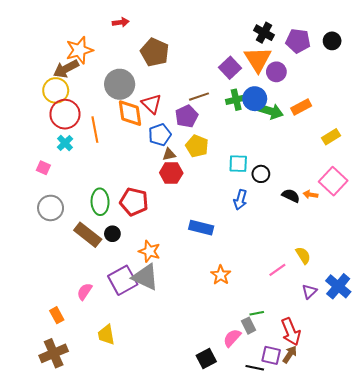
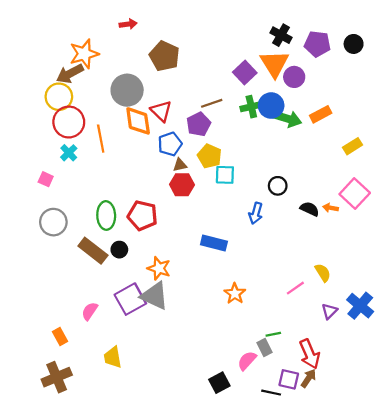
cyan square: (238, 164) -> (225, 175), moved

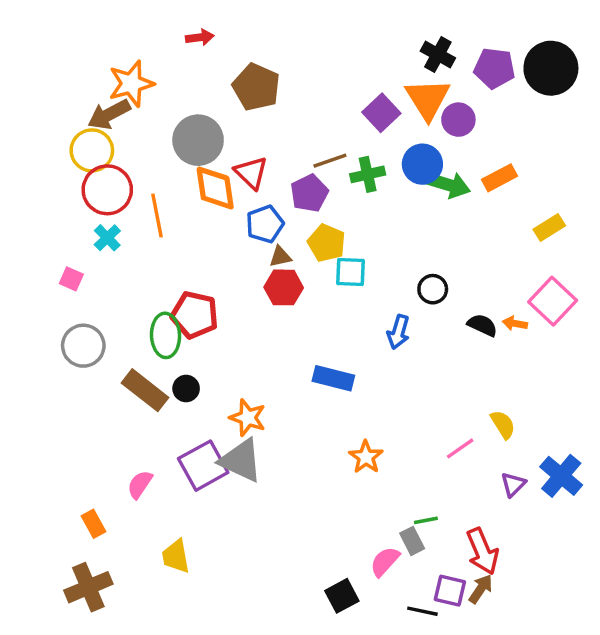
black circle: (354, 44) -> (551, 68), size x1.8
green cross: (251, 107) -> (368, 174), moved
red pentagon: (142, 215) -> (195, 315), moved

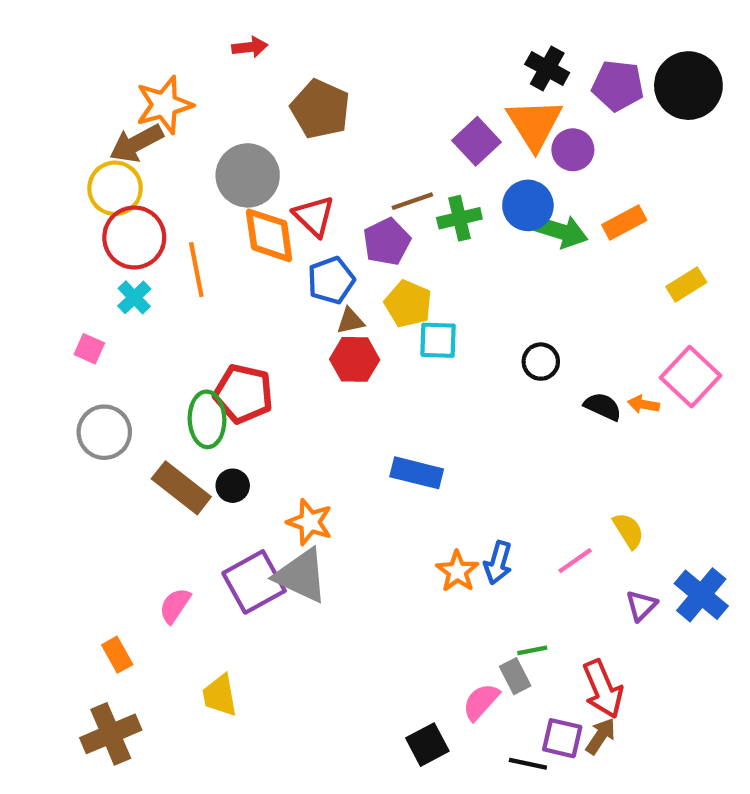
blue arrow: (398, 332) -> (498, 563), moved

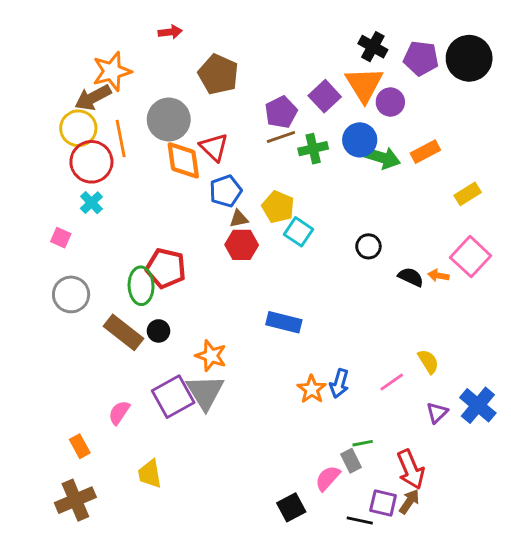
purple pentagon: (387, 242) -> (281, 112), moved
orange line: (196, 270) -> (121, 138), moved
cyan square: (438, 340) -> (298, 232), turned 32
gray triangle: (301, 576) -> (205, 392), turned 33

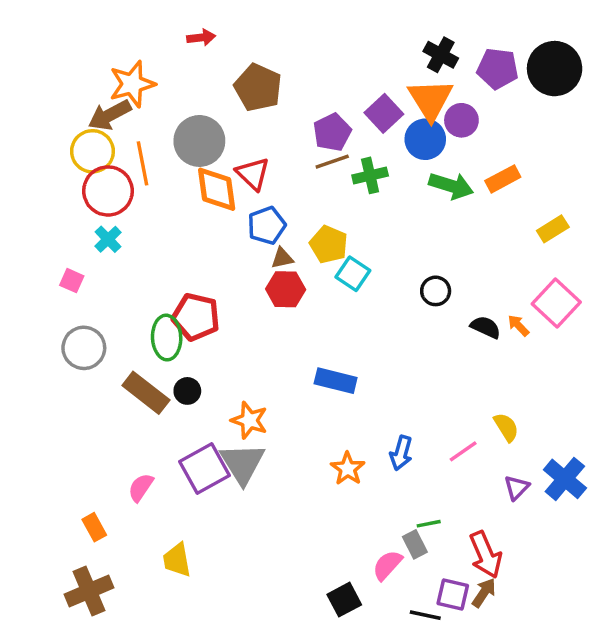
blue circle: (360, 140) -> (425, 139), moved
orange arrow: (438, 276) -> (518, 325), turned 36
orange star: (312, 389) -> (348, 469), moved

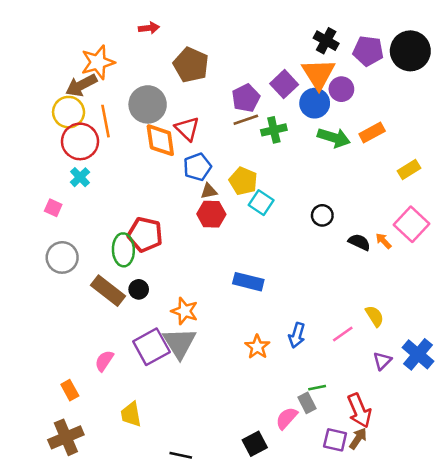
black line: (425, 615) -> (181, 455), moved

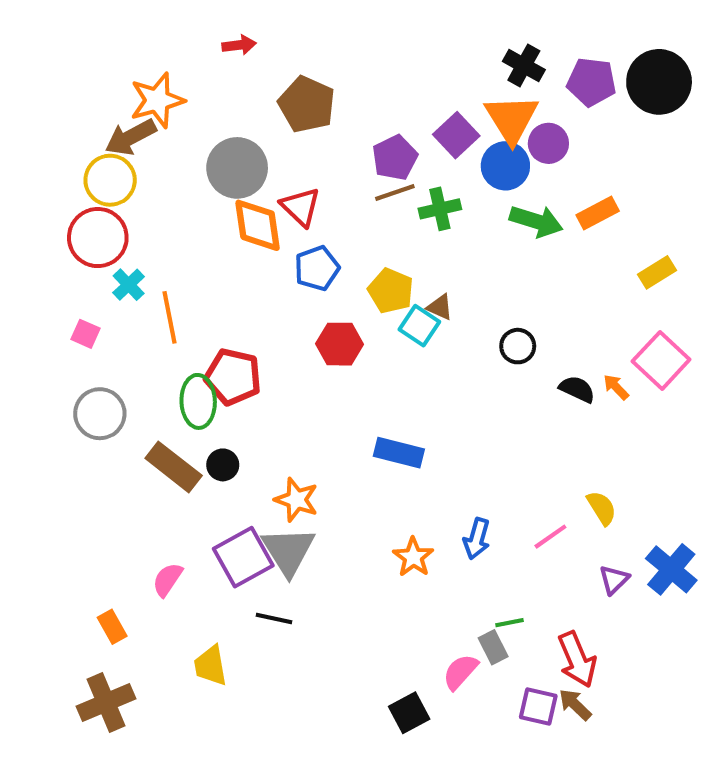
orange line: (106, 121) -> (170, 317), moved
red circle: (80, 141) -> (98, 238), moved
brown triangle: (209, 191) -> (440, 307), moved, turned 36
brown arrow: (358, 439) -> (575, 705), turned -80
black line: (181, 455) -> (274, 619), moved

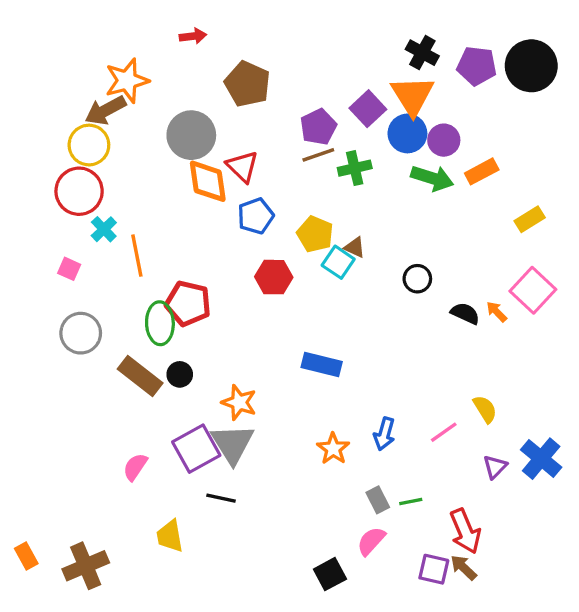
purple circle: (548, 143) -> (444, 140), moved
orange rectangle: (112, 627) -> (26, 556), moved
gray rectangle: (493, 647) -> (378, 500), moved

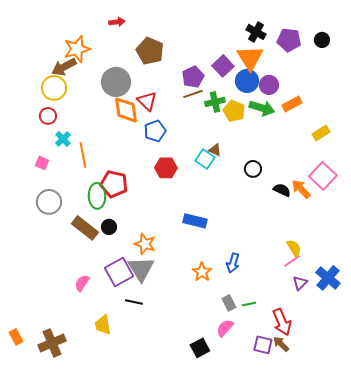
black circle: (531, 66) -> (322, 40), size x0.5
red circle: (79, 191) -> (48, 116), size x0.6
yellow pentagon: (315, 234) -> (234, 111), moved
orange arrow: (497, 312) -> (301, 189), size x1.5
pink line: (444, 432) -> (292, 261), moved

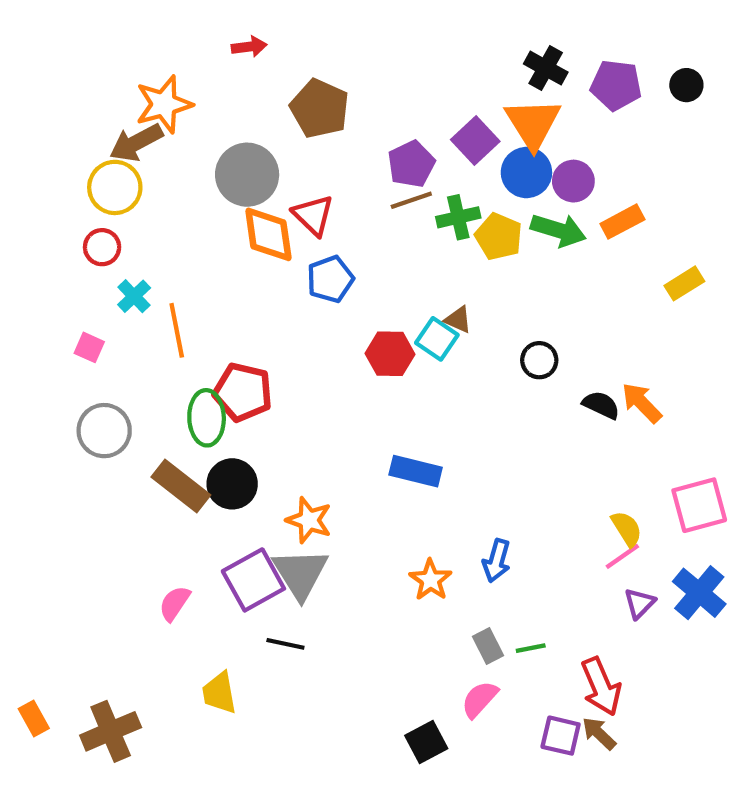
red hexagon: (166, 168) -> (390, 354), moved
pink square: (323, 176) -> (699, 505), moved, turned 32
black circle: (109, 227) -> (232, 484), size x1.5

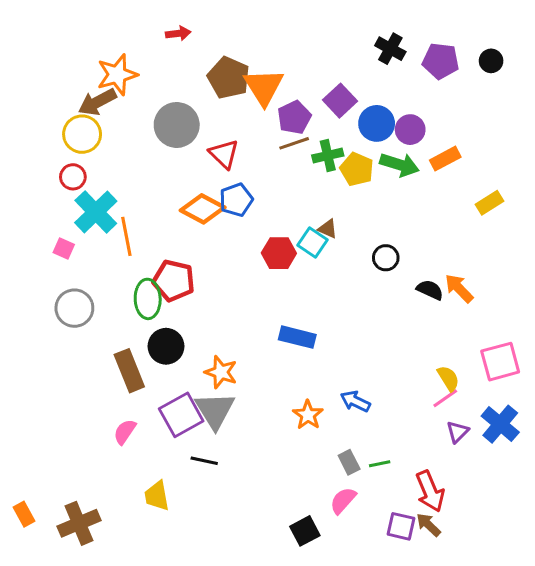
orange triangle: (533, 123) -> (264, 87), moved
orange diamond: (268, 234) -> (203, 209), moved, turned -54
cyan cross: (134, 296) -> (96, 212), size x1.8
brown rectangle: (181, 486) -> (129, 371), moved, turned 30
blue arrow: (497, 561) -> (355, 401), turned 100

